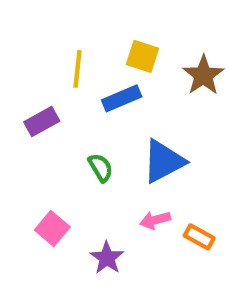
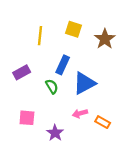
blue rectangle: (122, 98) -> (63, 65), moved, turned -42
purple rectangle: (42, 121) -> (22, 72), moved
pink square: (52, 228) -> (27, 118), turned -35

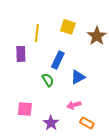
purple rectangle: (22, 72) -> (21, 54), moved, turned -63
blue triangle: (84, 83) -> (78, 77), size x0.7
orange rectangle: (103, 122) -> (87, 123), moved

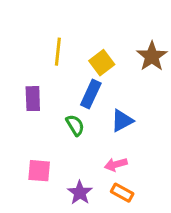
yellow square: (68, 27) -> (102, 63), moved, turned 35
purple rectangle: (21, 54) -> (33, 99), moved
orange rectangle: (87, 123) -> (122, 193), moved

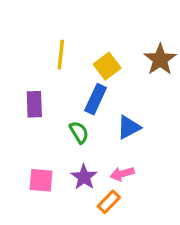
purple star: (80, 193) -> (84, 177), moved
orange rectangle: (122, 193) -> (109, 202), moved, turned -75

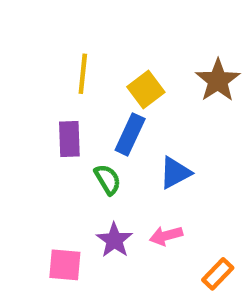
purple rectangle: (34, 104) -> (69, 139), moved
pink square: (41, 180) -> (65, 265), moved
orange rectangle: (109, 202) -> (218, 274), moved

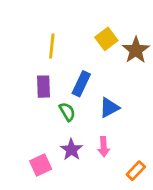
yellow square: (146, 89) -> (106, 39), moved
pink arrow: (166, 236) -> (104, 147), turned -78
pink square: (65, 265) -> (41, 165), turned -30

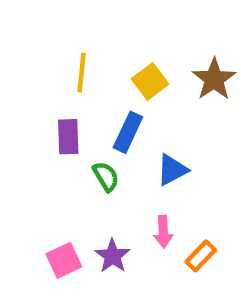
yellow square: (106, 39) -> (150, 81), moved
purple star: (71, 150) -> (112, 256), moved
orange rectangle: (136, 171) -> (201, 256), moved

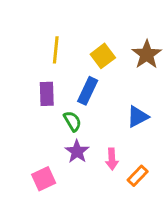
blue triangle: (172, 170) -> (138, 117), moved
purple star: (112, 256) -> (77, 151), moved

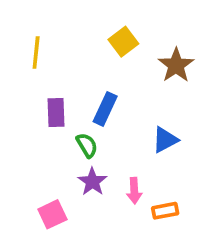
yellow line: (56, 50) -> (36, 53), moved
yellow square: (103, 56) -> (123, 42), moved
orange rectangle: (138, 176) -> (165, 211), turned 35

